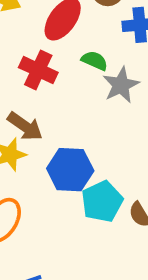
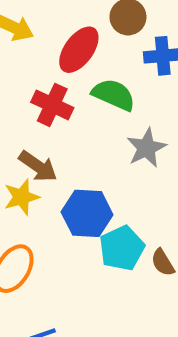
green semicircle: (95, 61) -> (114, 95), size x1.5
gray star: (121, 85) -> (146, 148), moved

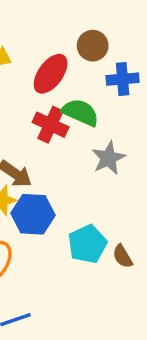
red cross: (52, 105) -> (51, 125), moved
blue hexagon: (87, 213) -> (33, 214), moved

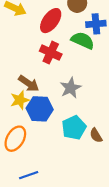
green semicircle: (80, 112) -> (83, 40), moved
gray star: (108, 158) -> (71, 88), moved

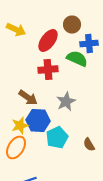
red cross: (51, 53) -> (48, 70), turned -30
yellow star: (20, 100) -> (20, 126), moved
cyan pentagon: (74, 128) -> (57, 138), moved

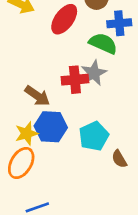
red cross: (48, 70) -> (75, 80), moved
gray star: (66, 102) -> (94, 73), moved
cyan pentagon: (57, 138) -> (94, 136), moved

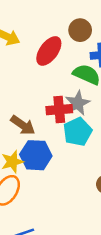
cyan pentagon: (94, 136) -> (78, 132), moved

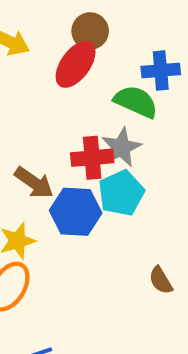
brown circle: (80, 30) -> (90, 31), moved
blue hexagon: (36, 155) -> (76, 212), moved

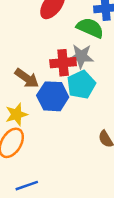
gray star: (121, 147) -> (81, 56), turned 30

